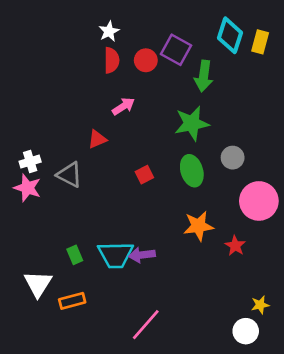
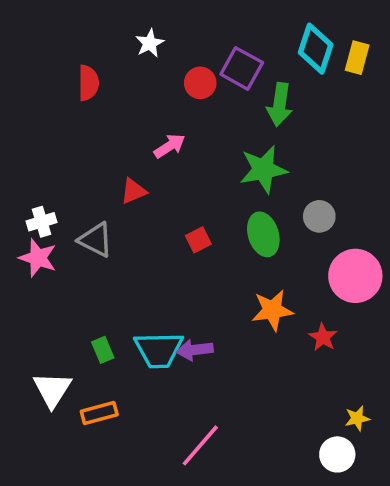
red semicircle: (112, 60) -> (88, 83), moved

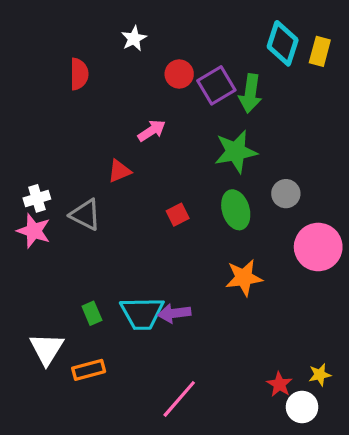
purple square: (242, 68) -> (216, 85), moved, turned 30
red star: (323, 337) -> (279, 384), moved

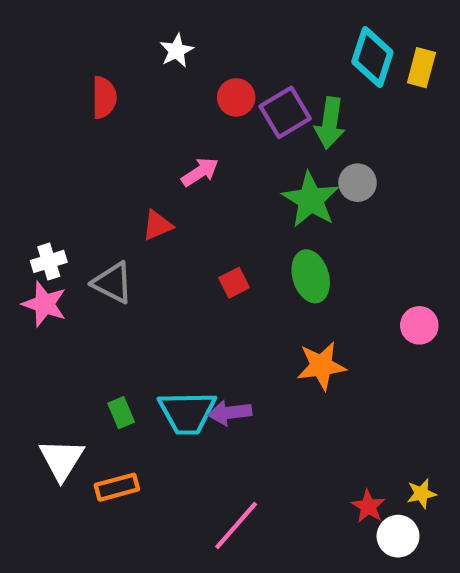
green star: (236, 152) -> (311, 200), turned -30
gray circle: (286, 194) -> (358, 183), moved
pink circle: (318, 247) -> (419, 325), size x0.6

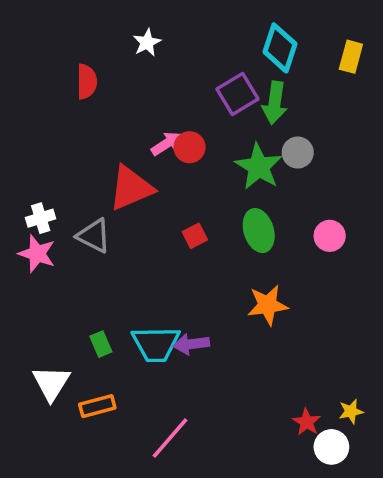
cyan diamond: (372, 57) -> (280, 48), moved
red circle: (236, 97) -> (190, 147), moved
red triangle: (157, 225) -> (131, 188), size x1.8
pink circle: (419, 325) -> (330, 236), moved
pink line: (236, 526) -> (170, 438), moved

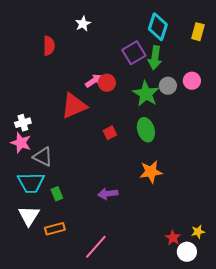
gray triangle: (94, 236) -> (43, 157), moved
pink circle: (330, 236) -> (192, 81), moved
cyan trapezoid: (156, 344) -> (31, 183), moved

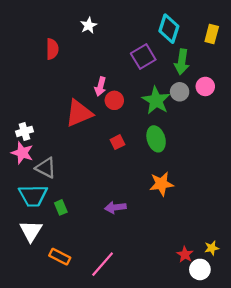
green arrow: (155, 58) -> (182, 62), moved
pink arrow: (94, 81) -> (100, 86), turned 138
red circle: (107, 83) -> (114, 100), moved
orange rectangle: (55, 229) -> (60, 257), moved, turned 42

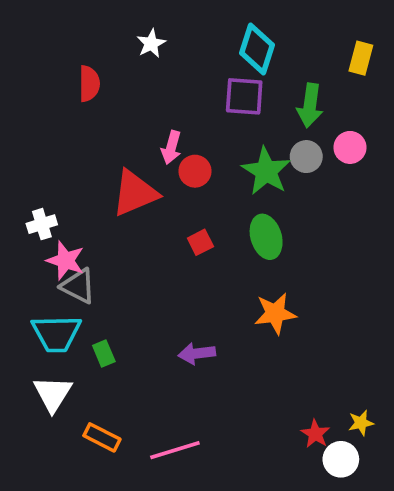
cyan diamond: (169, 29) -> (257, 49), moved
purple square: (143, 56) -> (244, 96), turned 35
pink star: (22, 153) -> (66, 261), moved
pink line: (103, 264) -> (175, 450), turned 32

